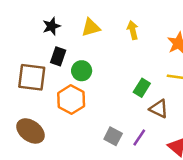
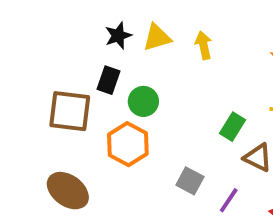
black star: (51, 26) -> (118, 36), moved
yellow arrow: (133, 30) -> (204, 45), moved
gray square: (113, 136) -> (190, 181), moved

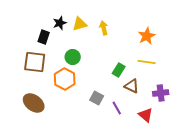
black rectangle: (109, 80) -> (44, 37), moved
purple line: (229, 200) -> (117, 108), turned -64

